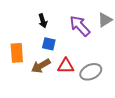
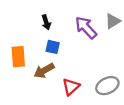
red triangle: (66, 66) -> (71, 87), moved, turned -42
gray ellipse: (91, 72) -> (107, 86), moved

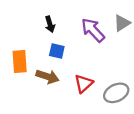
brown arrow: (44, 71) -> (48, 77), turned -132
red triangle: (71, 87) -> (84, 84), moved

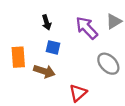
red triangle: (84, 84) -> (78, 93), moved
gray ellipse: (116, 93) -> (108, 64), moved, turned 70

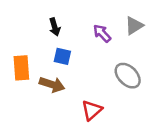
purple arrow: (87, 28) -> (102, 33), size x0.7

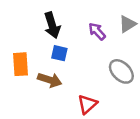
black arrow: (55, 27) -> (52, 25), size x1.5

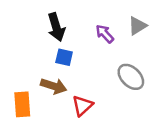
orange rectangle: (20, 64) -> (22, 104), moved
red triangle: (87, 104) -> (82, 106), moved

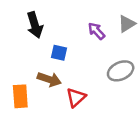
black arrow: (56, 27) -> (35, 25), moved
gray ellipse: (131, 77) -> (121, 71), turned -70

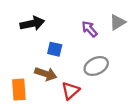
black arrow: (35, 25) -> (32, 23), turned -85
gray ellipse: (121, 71) -> (96, 66), moved

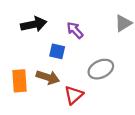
purple arrow: (89, 29) -> (75, 30), moved
orange rectangle: (19, 90) -> (20, 81), moved

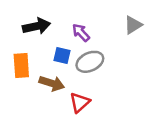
gray ellipse: (101, 69) -> (90, 62), moved
orange rectangle: (20, 81) -> (21, 66), moved

